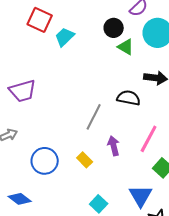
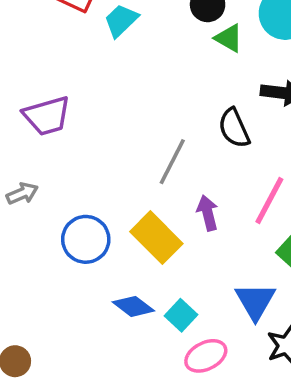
black semicircle: (129, 98) -> (234, 128), turned -125
yellow rectangle: (85, 160) -> (156, 238), size x1.8
blue diamond: (20, 199) -> (133, 306), moved

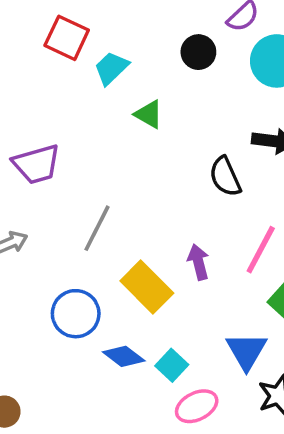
green triangle: (229, 38) -> (149, 114), moved
gray line: (172, 162) -> (97, 228), moved
blue circle: (86, 239) -> (76, 314), moved

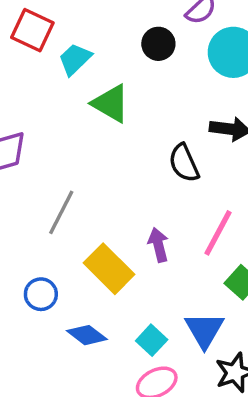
green triangle: (149, 114) -> (111, 103), size x1.4
blue circle: (76, 314) -> (41, 294), size x0.7
cyan square: (172, 365) -> (152, 340), moved

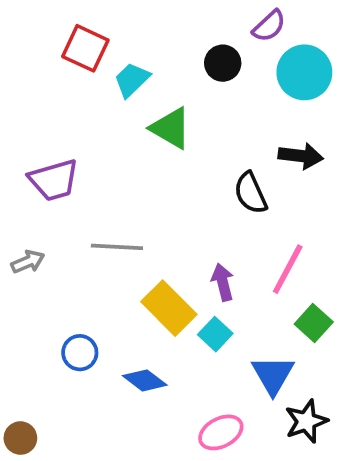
gray line: (61, 212) -> (117, 247), turned 66
blue circle: (41, 294) -> (80, 353), moved
cyan square: (152, 340) -> (215, 334), moved

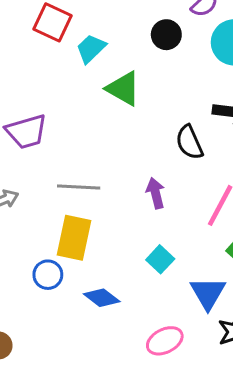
purple arrow: (223, 282) -> (156, 193), moved
yellow rectangle: (169, 308) -> (74, 238), moved, turned 57

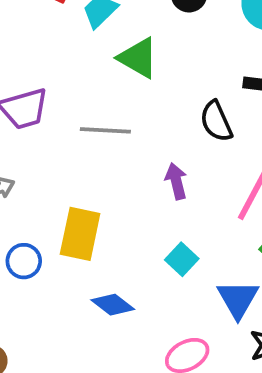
gray line: (79, 187) -> (105, 130), moved
blue circle: (48, 275) -> (24, 261), moved

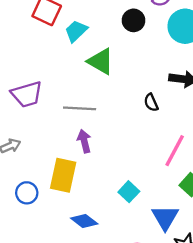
black semicircle: (216, 121) -> (151, 103), size x0.7
purple arrow: (176, 181) -> (84, 141), moved

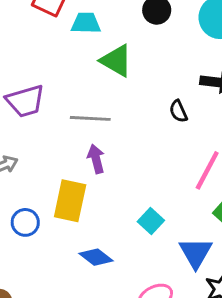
cyan trapezoid: (76, 31) -> (86, 23), turned 45

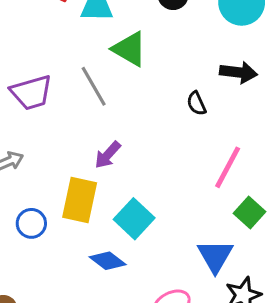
gray line: (90, 118) -> (94, 86), moved, turned 57
purple arrow: (96, 159) -> (108, 155), turned -124
cyan square: (151, 221) -> (134, 219), moved, size x1.4

